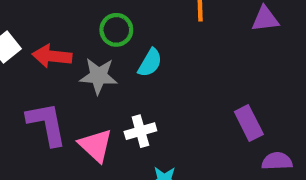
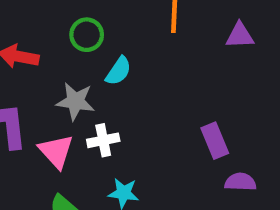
gray star: (99, 76) -> (75, 101), moved

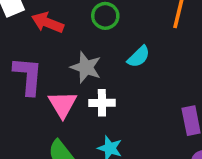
cyan semicircle: (118, 71) -> (139, 57), moved

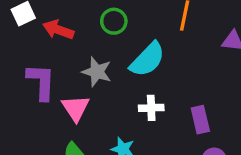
cyan semicircle: (139, 57) -> (147, 60), size x1.6
white cross: (102, 103) -> (151, 108), moved

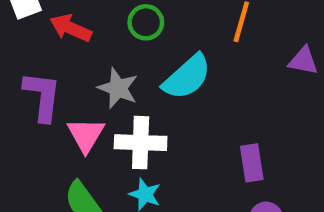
white cross: (151, 108) -> (141, 143), moved, size x1.5

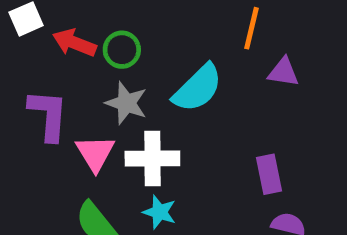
green circle: (146, 22) -> (122, 50), moved
purple triangle: (303, 61) -> (283, 72), moved

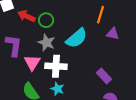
purple rectangle: (269, 174) -> (104, 76), turned -35

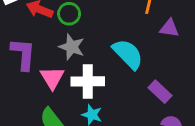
cyan semicircle: (77, 38) -> (128, 54), moved, turned -90

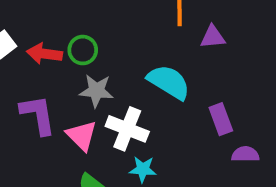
white cross: (88, 81) -> (127, 129), turned 36
purple rectangle: (160, 92) -> (221, 119), turned 40

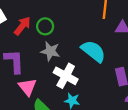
red arrow: (44, 54) -> (22, 26), turned 114
pink triangle: (82, 136) -> (27, 87), moved

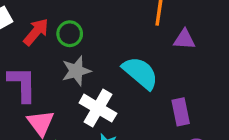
gray star: (50, 51) -> (76, 71), turned -30

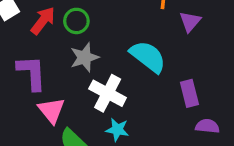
purple triangle: (184, 39) -> (190, 22), turned -50

